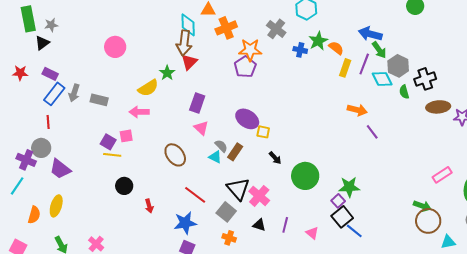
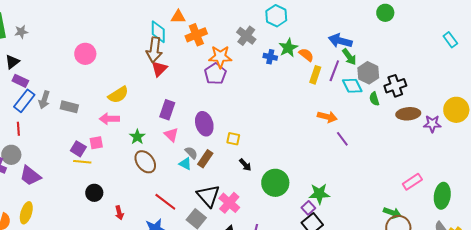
black triangle: (42, 43) -> (12, 62), moved
green star: (167, 73) -> (137, 137), moved
purple ellipse: (247, 119) -> (204, 124), moved, turned 40

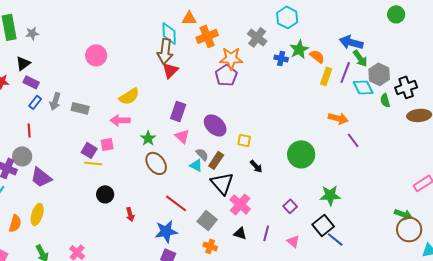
blue rectangle: (24, 101) -> (35, 102), size x0.6
purple ellipse: (204, 124) -> (215, 125), turned -30
green circle: (275, 183) -> (301, 154), moved
black triangle: (208, 196) -> (222, 183), moved
purple square: (308, 208) -> (290, 206), moved

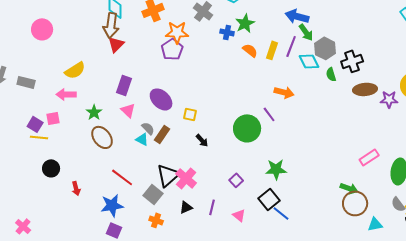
orange semicircle: (317, 56) -> (250, 50), moved
purple line: (353, 140) -> (269, 114), moved
black triangle: (222, 183) -> (168, 175), moved, turned 30
black triangle: (240, 233) -> (186, 207), turned -40

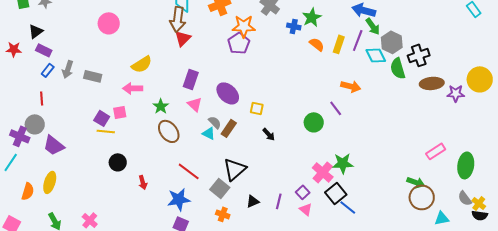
green semicircle: (331, 74) -> (398, 68), size x1.5
green circle: (247, 128) -> (314, 122), size x0.7
pink cross: (186, 178) -> (323, 172), moved
purple square: (236, 180) -> (303, 192), moved

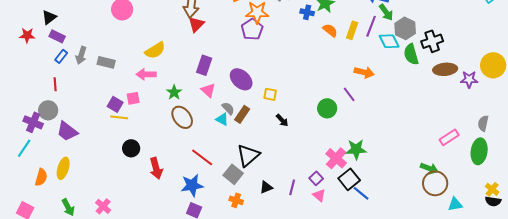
red arrow: (143, 182) -> (156, 168), size x1.5
gray semicircle: (465, 198) -> (483, 123), moved, turned 49

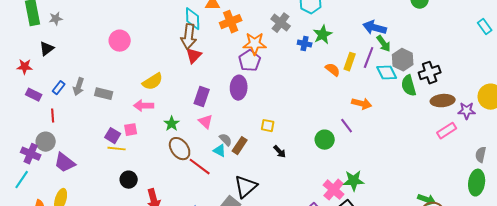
orange semicircle: (330, 30) -> (333, 70), moved
purple rectangle: (57, 36) -> (34, 95), moved
purple ellipse: (241, 79) -> (239, 88), moved, turned 50
pink rectangle: (449, 137) -> (447, 131), moved
red line: (202, 157) -> (200, 167), moved

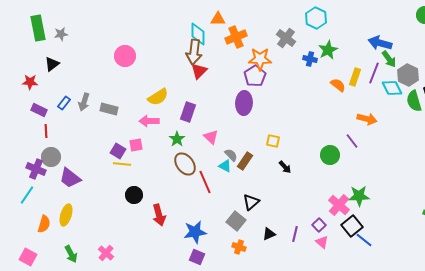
purple rectangle: (202, 97) -> (188, 112), moved
red line: (53, 116) -> (46, 131), moved
red line: (200, 167) -> (205, 182), turned 30
black triangle: (246, 187) -> (251, 202), size x0.7

